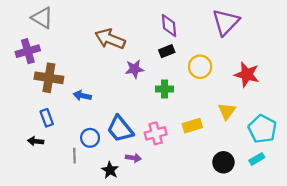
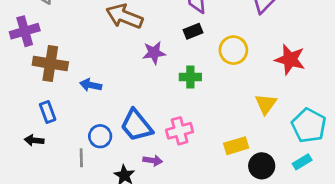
yellow rectangle: (192, 126) -> (236, 146), moved

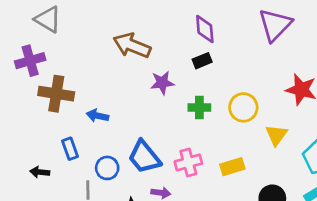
yellow circle: (233, 50) -> (243, 107), moved
blue rectangle: (48, 112) -> (70, 149), moved
yellow rectangle: (236, 146) -> (232, 167), moved

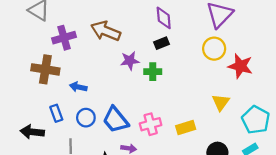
purple cross: (30, 61) -> (64, 38), moved
green cross: (199, 107) -> (153, 72), moved
yellow circle: (243, 107) -> (214, 49), moved
blue circle: (107, 168) -> (86, 118), moved
black arrow: (40, 172) -> (32, 132), size x1.5

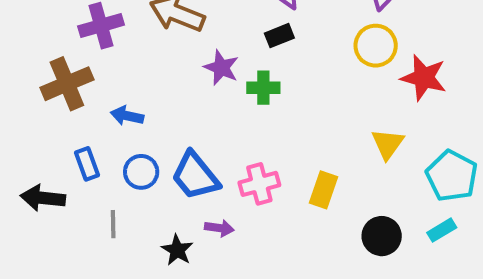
purple star: (130, 61) -> (221, 68), turned 30
brown cross: (45, 69) -> (67, 84), turned -32
yellow rectangle: (186, 127) -> (324, 190), turned -54

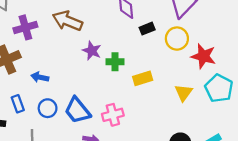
black rectangle: (279, 36) -> (147, 29), moved
cyan pentagon: (452, 176) -> (219, 88), moved
yellow rectangle: (324, 190) -> (143, 78), moved, turned 54

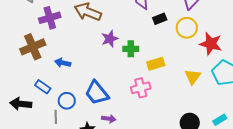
purple star: (92, 51) -> (110, 39), turned 30
blue rectangle: (18, 104) -> (43, 87), turned -35
blue circle: (48, 108) -> (67, 101), moved
pink cross: (113, 115) -> (141, 88), moved

